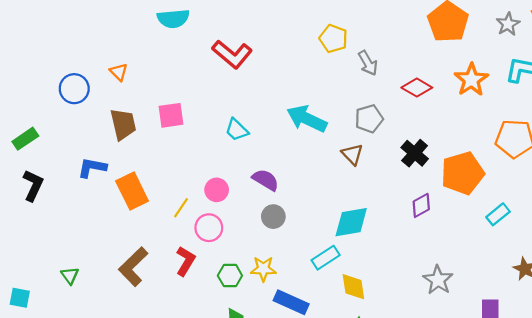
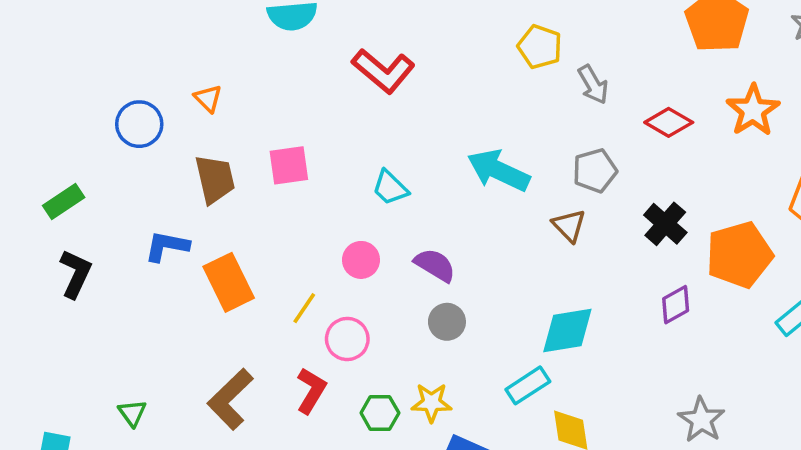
pink circle: (217, 190) -> (361, 260), moved

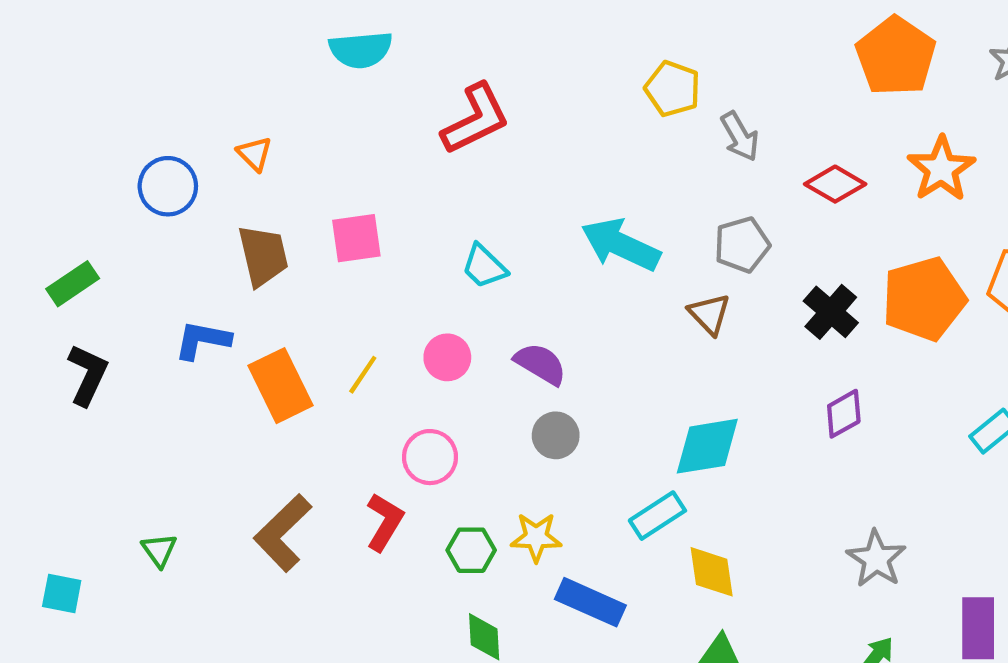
red L-shape: (383, 71) -> (475, 119), turned -66
orange pentagon: (739, 255) -> (924, 299), moved
yellow line: (304, 308) -> (363, 375), moved

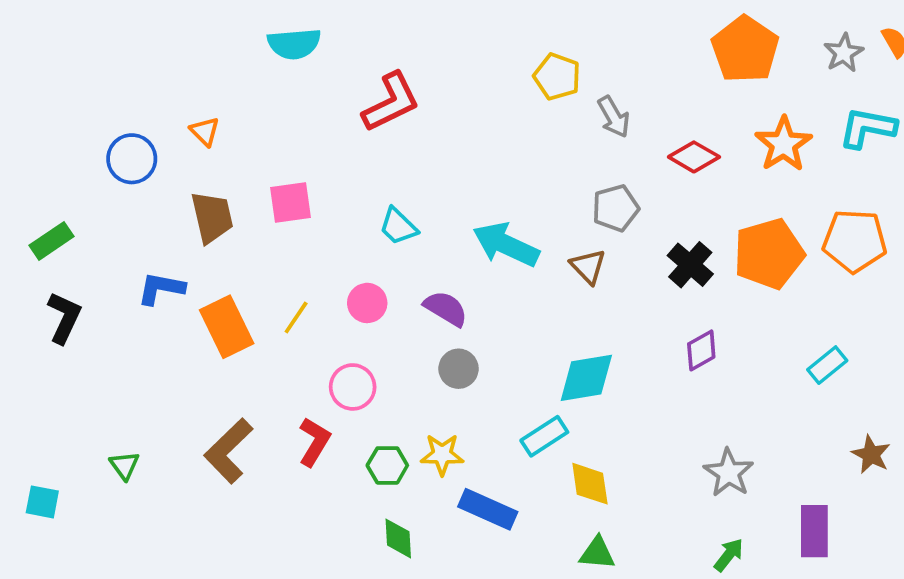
cyan arrow: (621, 245) -> (506, 245), moved

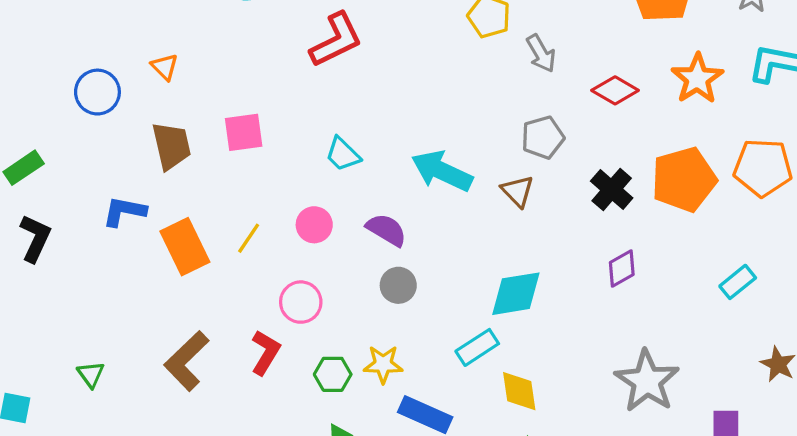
gray star: (729, 473) -> (647, 381), size x1.4

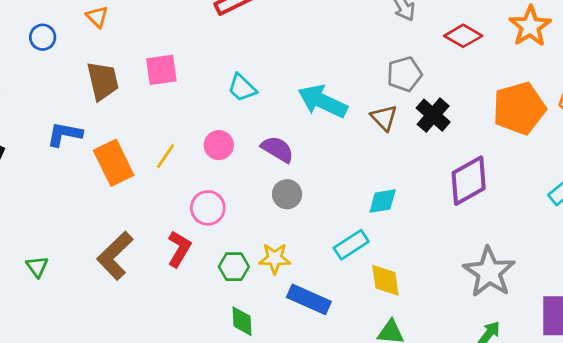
blue circle: (97, 92) -> (43, 37), size x0.7
black cross: (612, 190) -> (433, 115), moved
purple diamond: (622, 268) -> (469, 181), size x1.6
cyan diamond: (516, 294) -> (383, 201), size x0.7

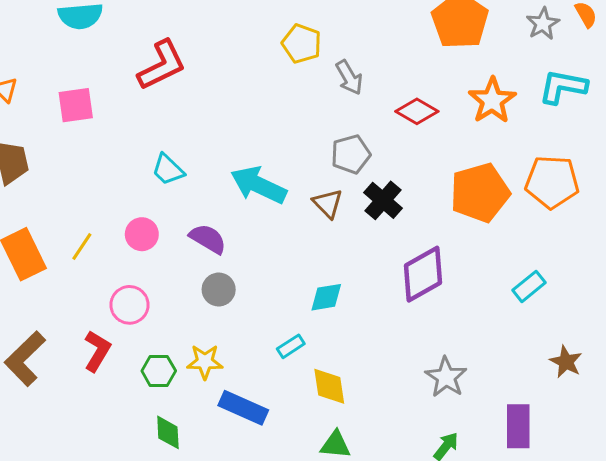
pink square: (161, 70) -> (76, 105), moved
cyan rectangle: (351, 245) -> (291, 346), size x0.7
gray star: (489, 272) -> (446, 377), size x0.7

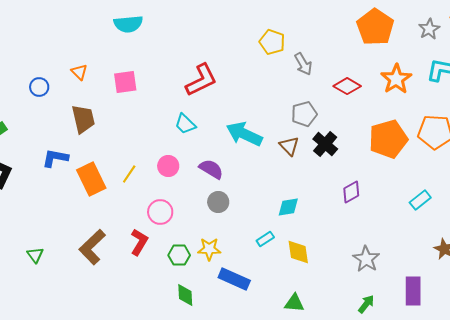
red L-shape: (162, 65) -> (201, 80), moved
purple diamond: (423, 274) -> (351, 192), size x0.6
yellow diamond: (329, 386) -> (298, 252), moved

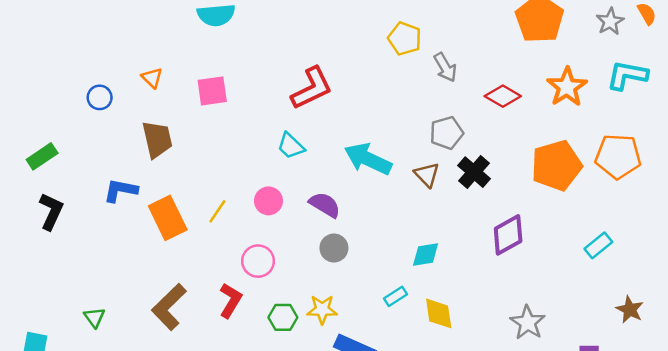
purple diamond: (351, 192) -> (508, 235), size x1.4

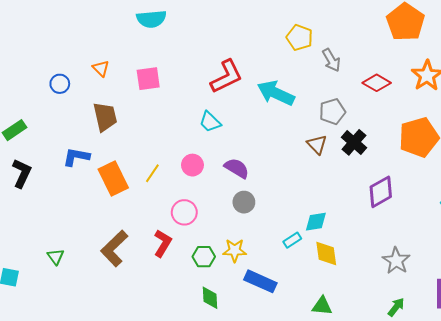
cyan arrow: (368, 159) -> (276, 93), moved
cyan diamond: (426, 255) -> (316, 222), moved

